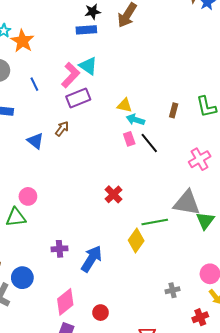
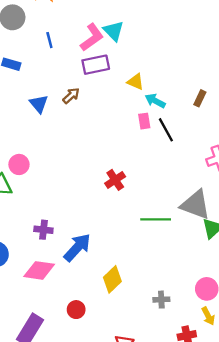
yellow triangle: (125, 105) -> (135, 82), moved
yellow diamond: (136, 240) -> (112, 279), moved
pink diamond: (65, 302) -> (39, 270), moved, turned 36

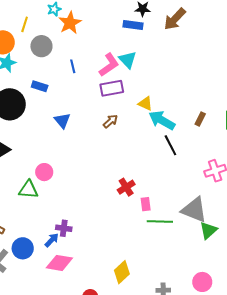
brown arrow: (71, 96) -> (110, 121), moved
cyan arrow: (155, 101) -> (162, 120), size x1.5
pink rectangle: (144, 121) -> (146, 204), moved
blue arrow: (77, 247) -> (52, 240), moved, size x0.6

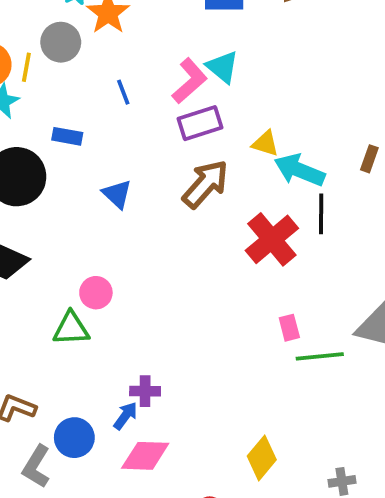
yellow line: (25, 24) -> (26, 67), moved
gray circle: (41, 46) -> (61, 42), moved
brown arrow: (110, 121) -> (206, 184), size x1.8
black line: (170, 145) -> (321, 214), turned 35
red cross: (126, 187) -> (272, 239), moved, size x1.6

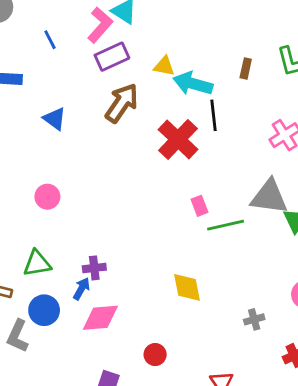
green triangle: (71, 329) -> (37, 263), moved
yellow diamond: (262, 458) -> (187, 287), moved, turned -44

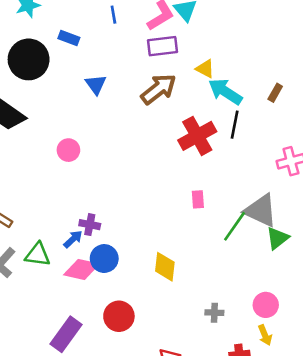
green line: (226, 225) -> (235, 226), moved, turned -60
green triangle: (37, 263) -> (38, 255), moved
blue circle: (44, 310) -> (104, 259), moved
red circle: (155, 355) -> (119, 316), size x1.5

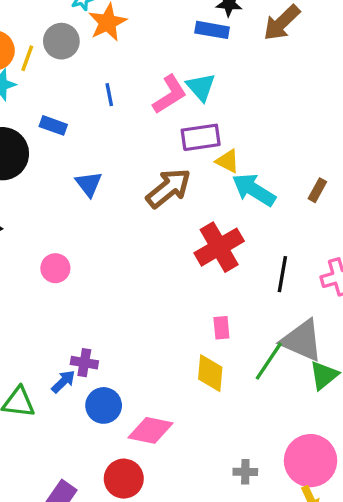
purple rectangle: (163, 46) -> (201, 137), moved
black line: (235, 125) -> (282, 274), moved
yellow diamond: (165, 267) -> (210, 373), moved
pink diamond: (81, 269) -> (150, 430), moved
pink circle: (266, 305) -> (311, 461), size x1.6

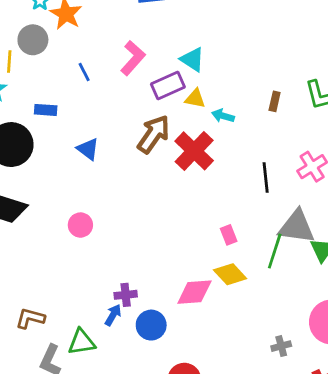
cyan triangle: (201, 87) -> (192, 59), moved
cyan arrow: (254, 190) -> (223, 116), size x0.6
red cross: (219, 247) -> (194, 151), moved
yellow diamond: (210, 373) -> (230, 274), turned -32
pink diamond: (150, 430) -> (194, 292), moved

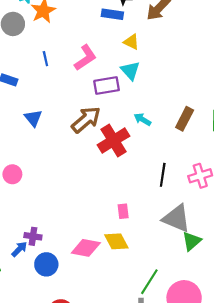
yellow triangle: (195, 99) -> (131, 42), moved
brown rectangle: (275, 101) -> (185, 119), size x1.5
green line: (275, 251) -> (149, 282), moved

